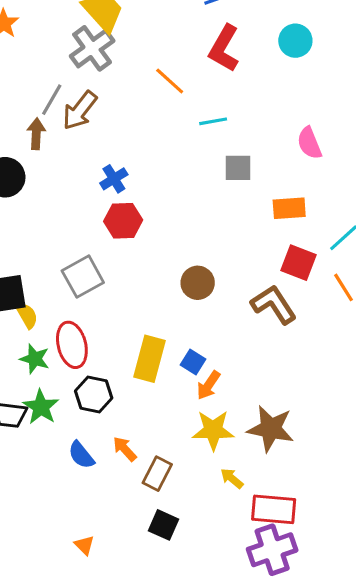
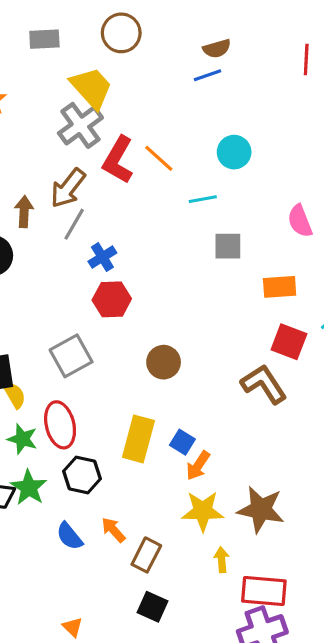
cyan circle: (295, 41) -> (234, 152), moved
red L-shape: (224, 48) -> (118, 160), moved
gray line: (52, 100) -> (74, 224), moved
brown circle: (198, 283) -> (164, 362), moved
yellow arrow: (232, 478) -> (222, 560), turned 45

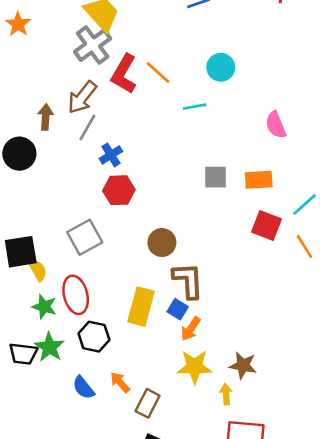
gray square: (228, 246) -> (216, 177), moved
brown L-shape: (264, 384) -> (188, 280), moved, turned 30
brown star: (261, 509) -> (243, 365), size x0.7
yellow arrow: (222, 560) -> (226, 394), moved

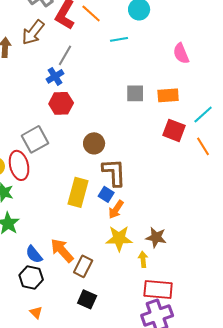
gray line: (87, 127) -> (65, 55), moved
red ellipse: (76, 295) -> (19, 165), moved
black hexagon: (94, 337) -> (31, 277), moved
orange arrow: (120, 382) -> (62, 250), size x1.5

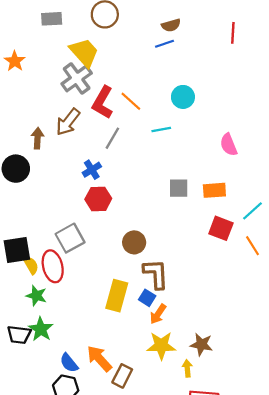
gray line: (65, 55) -> (112, 138), moved

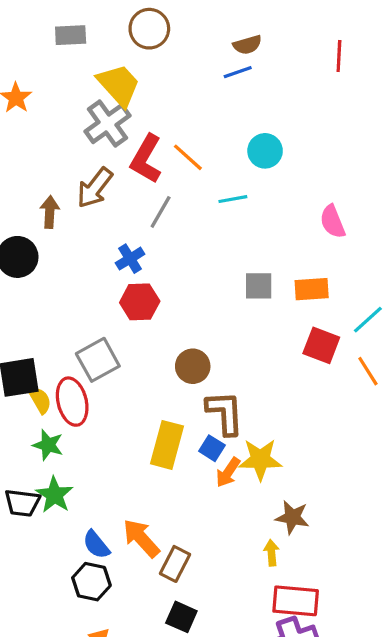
yellow star: (161, 346) -> (260, 459), moved

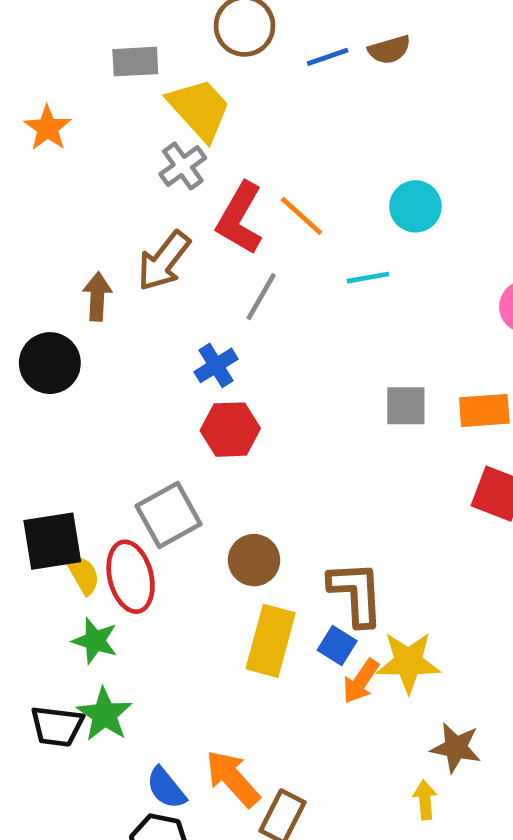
gray rectangle: (71, 35) -> (135, 62), moved
blue line: (238, 72) -> (328, 57), moved
gray cross: (108, 124) -> (183, 166), size x0.7
brown circle: (193, 366) -> (254, 560), moved

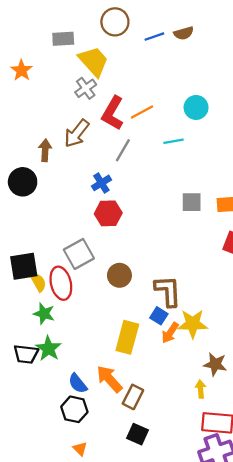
orange line: (301, 216) -> (142, 112), turned -70
yellow rectangle: (271, 641) -> (127, 337), moved

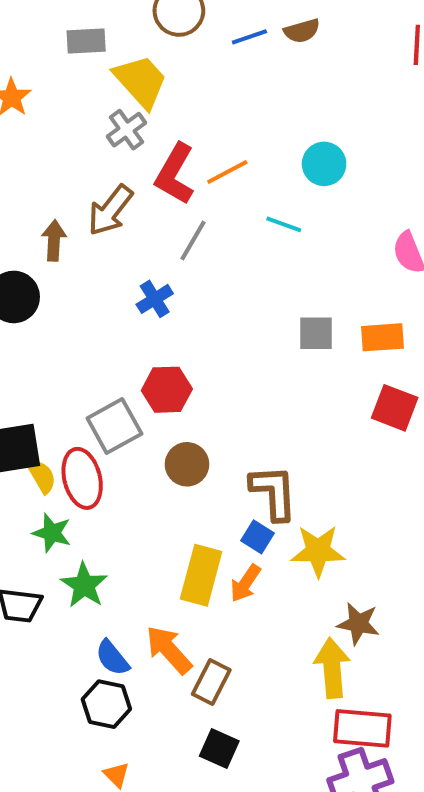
cyan line: (174, 141) -> (284, 224), turned 30
red hexagon: (108, 213) -> (167, 390), moved
orange arrow: (170, 333) -> (245, 583), moved
green star: (48, 349) -> (84, 585), moved
yellow arrow: (201, 389) -> (332, 668), size x1.8

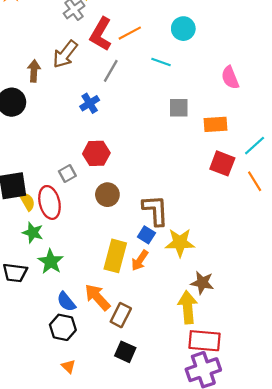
gray square: (316, 333) -> (179, 108), moved
gray square: (114, 426) -> (67, 173), size x0.6

